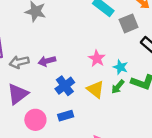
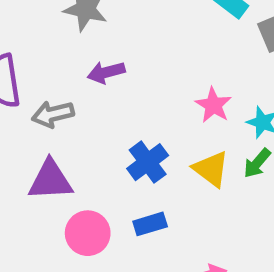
purple arrow: (47, 61) -> (106, 72), moved
purple triangle: (18, 94) -> (50, 180), turned 35

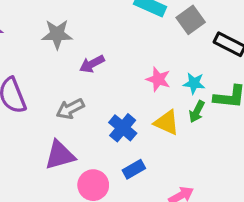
purple arrow: (106, 72) -> (92, 64), moved
gray arrow: (53, 114) -> (70, 109), moved

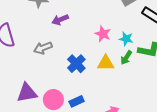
yellow triangle: (167, 123) -> (106, 63), turned -30
purple triangle: (60, 155) -> (27, 93), moved
blue rectangle: (134, 169) -> (77, 101), moved

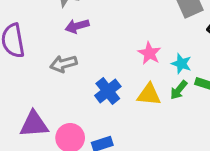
purple arrow: (60, 20) -> (77, 26), moved

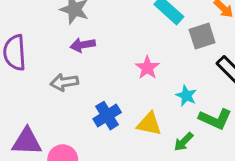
pink star: (149, 53) -> (147, 68), moved
green arrow: (179, 90) -> (184, 142), moved

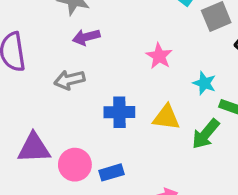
blue cross: (107, 116) -> (119, 112), turned 36
green arrow: (184, 142) -> (206, 134), size x1.4

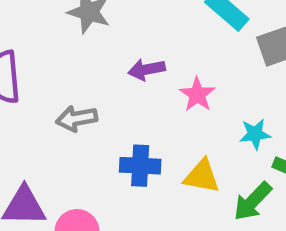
purple arrow: (86, 37) -> (147, 70), moved
cyan star: (204, 83) -> (255, 134), turned -30

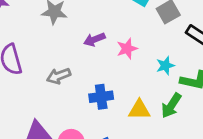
pink star: (197, 95) -> (127, 49), turned 30
yellow triangle: (202, 176) -> (139, 110), moved

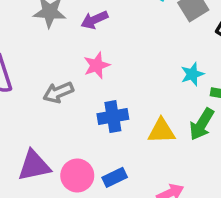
purple arrow: (94, 39) -> (94, 20), moved
pink star: (127, 49) -> (97, 65), moved

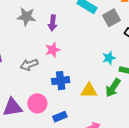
purple arrow: (94, 20) -> (53, 23), turned -63
pink circle: (77, 176) -> (37, 103), moved

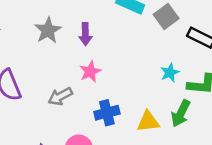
gray star: (26, 17) -> (48, 30), turned -30

